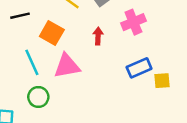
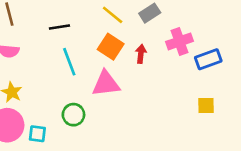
orange square: (52, 33) -> (111, 47), moved
cyan line: (32, 62) -> (69, 62), moved
blue rectangle: (139, 68) -> (208, 59), moved

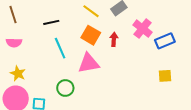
pink cross: (180, 41) -> (143, 29), turned -30

